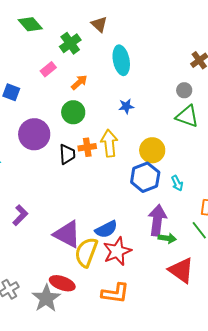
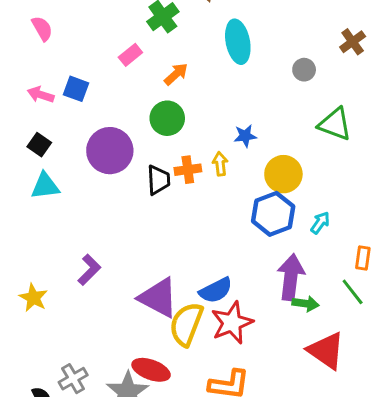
gray circle: (184, 90) -> (304, 70), moved
blue star: (126, 106) -> (245, 136), moved
yellow arrow: (109, 143) -> (220, 164), size x0.6
cyan arrow: (177, 183) -> (320, 223), turned -119

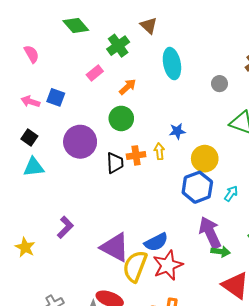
purple arrow: (291, 277) -> (210, 233), turned -32

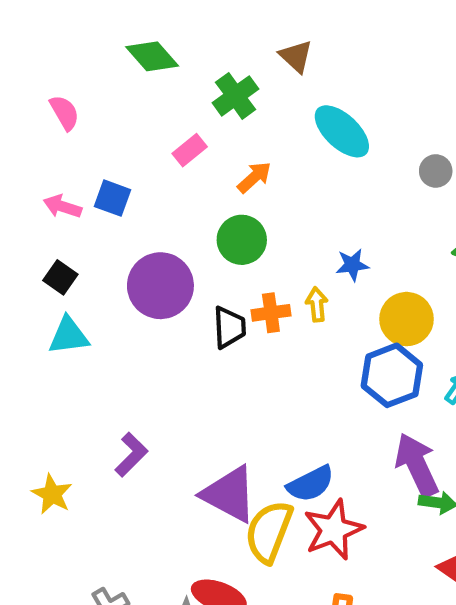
cyan ellipse: (172, 64) -> (342, 131), turned -36

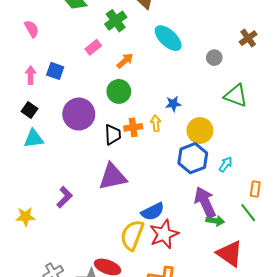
pink arrow: (62, 206) -> (31, 75), turned 72
yellow star: (52, 494) -> (25, 217), turned -30
purple triangle: (229, 494) -> (113, 177), moved, turned -40

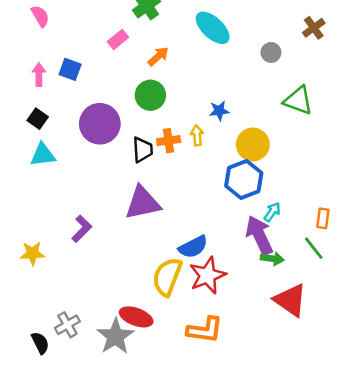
cyan arrow: (226, 164) -> (272, 212), moved

